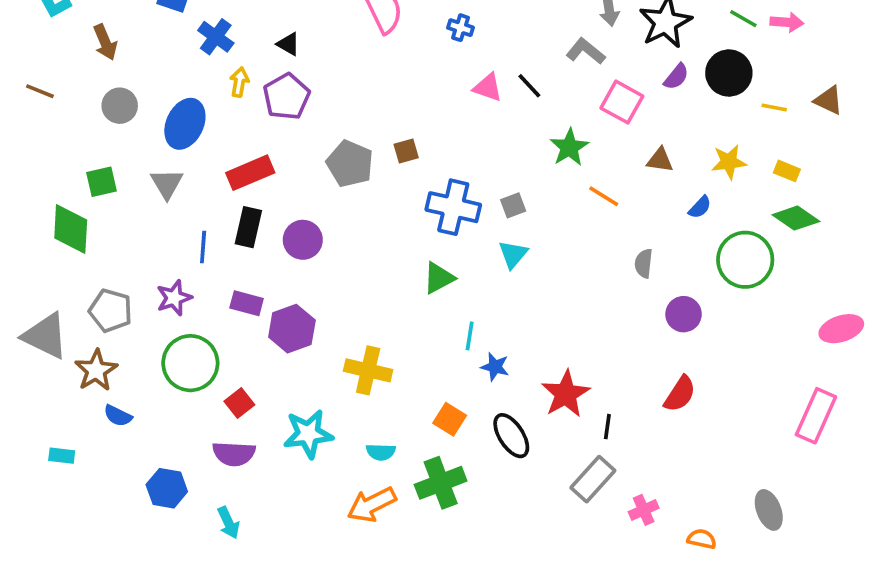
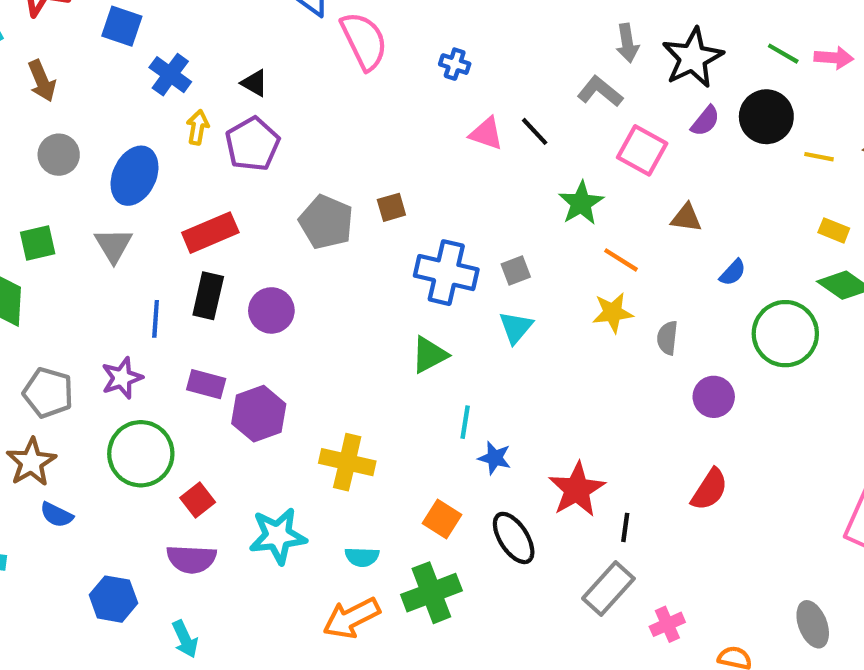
yellow star: (729, 162) -> (613, 313), moved

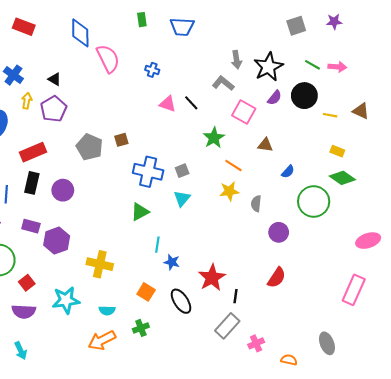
green cross: (431, 593) -> (141, 328), size x0.6

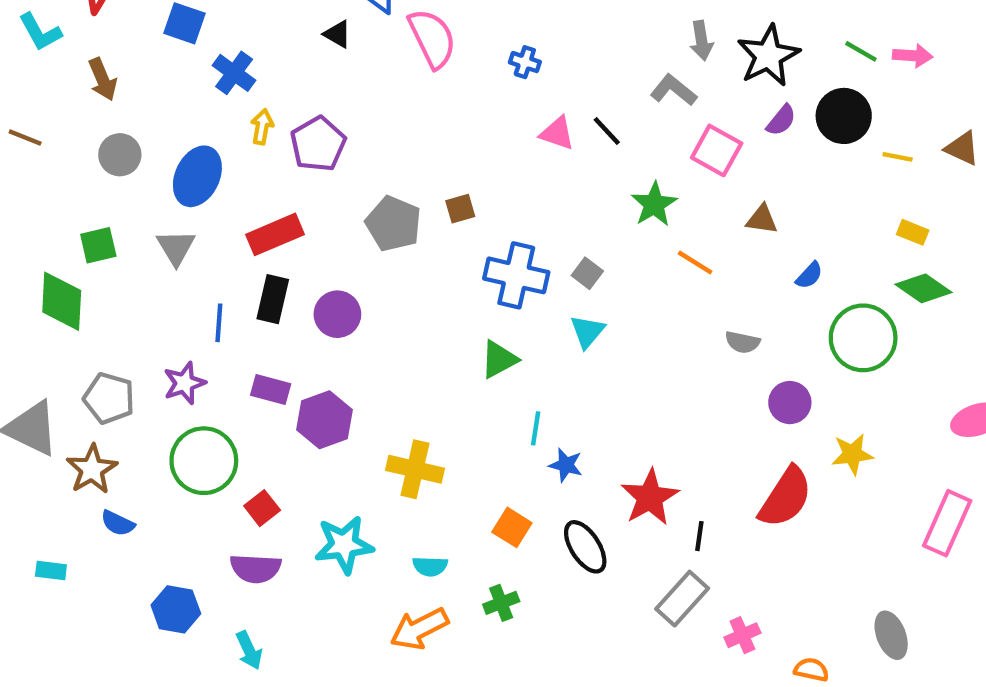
black triangle: (55, 79) -> (337, 34), moved
gray square: (182, 171) -> (587, 273), turned -32
yellow star: (229, 191) -> (852, 454), moved
gray semicircle: (256, 204) -> (742, 342), turned -84
red semicircle: (277, 278) -> (786, 497), size x1.4

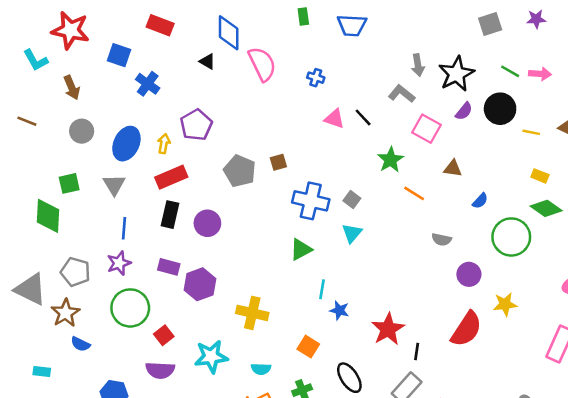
yellow arrow: (262, 127) -> (164, 144), moved
blue line: (219, 323) -> (124, 228), moved
black ellipse: (585, 547) -> (349, 378), moved

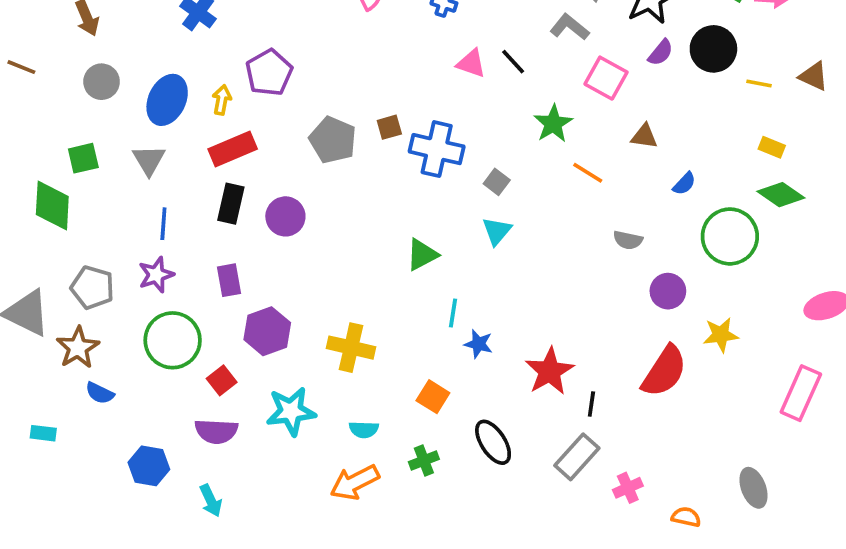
blue cross: (311, 201) -> (437, 149), moved
purple rectangle: (169, 267) -> (229, 280), turned 65
purple hexagon: (200, 284) -> (267, 331), moved

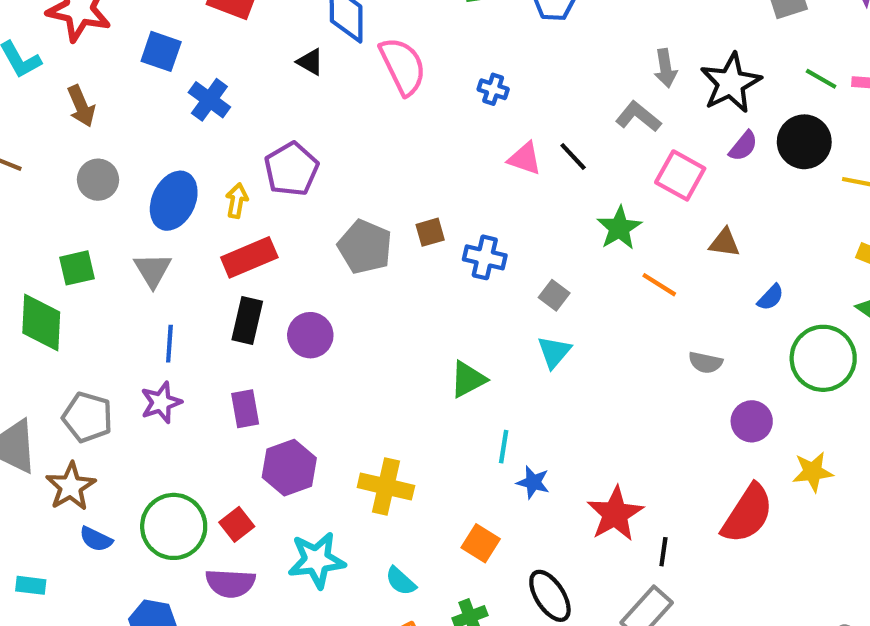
blue cross: (437, 149) -> (485, 257), size x0.7
green circle: (173, 340) -> (174, 526), moved
cyan semicircle: (364, 430) -> (401, 581), turned 40

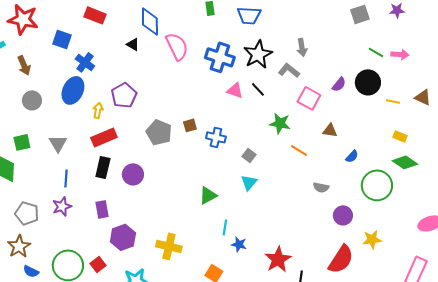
black star: (731, 83) -> (258, 54), moved
blue cross: (493, 89) -> (220, 57), size x2.0
blue ellipse: (174, 201) -> (73, 90), moved
green star: (619, 228) -> (280, 123), turned -30

